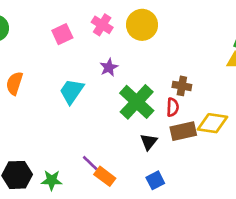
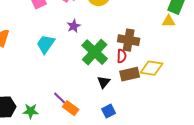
brown cross: (182, 86) -> (129, 40), size x1.5

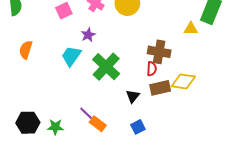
yellow triangle: (169, 21) -> (191, 29), moved
purple star: (74, 26) -> (88, 35), moved
green cross: (95, 52) -> (106, 67), moved

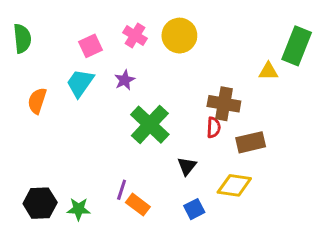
cyan trapezoid: (71, 56) -> (80, 83), moved
yellow diamond: (183, 81) -> (234, 185), moved
brown rectangle: (160, 88) -> (251, 142), moved
purple line: (86, 113) -> (122, 190), turned 64

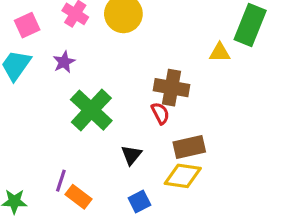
red semicircle: (214, 127) -> (160, 113), turned -30
brown rectangle: (251, 142) -> (189, 147), moved

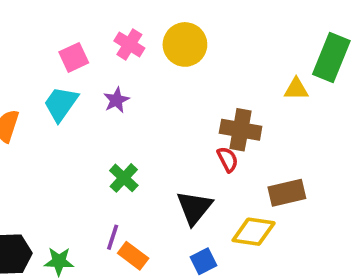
green cross: (91, 110) -> (124, 178), moved, size x0.6
brown rectangle: (189, 147) -> (287, 193), moved
black triangle: (131, 155) -> (194, 208), size x1.5

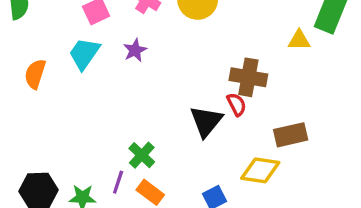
green cross: (124, 178) -> (142, 155), moved
black triangle: (194, 208) -> (206, 121), moved
purple line: (113, 237) -> (118, 182), moved

